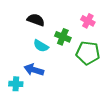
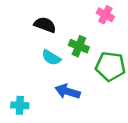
pink cross: (88, 21) -> (105, 15), moved
blue arrow: (34, 70) -> (68, 91), moved

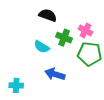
pink cross: (105, 15) -> (85, 30), moved
black semicircle: (45, 25) -> (48, 15), moved

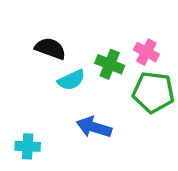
black semicircle: (48, 15) -> (50, 49), moved
cyan semicircle: (42, 47) -> (71, 80), turned -56

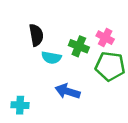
black semicircle: (50, 49) -> (36, 35), turned 60
cyan semicircle: (71, 80) -> (51, 58), turned 36

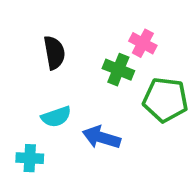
pink cross: (105, 38) -> (143, 43), moved
cyan semicircle: (51, 58) -> (56, 117), moved, turned -30

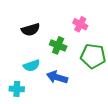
black semicircle: (54, 53) -> (31, 30), turned 84
green cross: (118, 70) -> (58, 45), moved

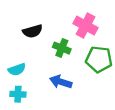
pink cross: (80, 24) -> (85, 26), size x1.5
cyan semicircle: (32, 66) -> (17, 69), moved

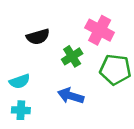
green cross: (62, 48) -> (72, 56), turned 36

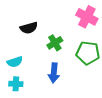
pink cross: (100, 30) -> (87, 17), moved
blue arrow: (71, 96) -> (54, 73), turned -102

